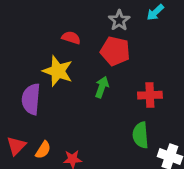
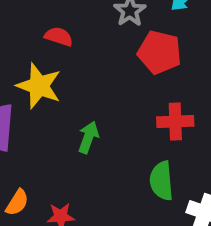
red pentagon: (115, 51) -> (159, 52), moved
green arrow: (102, 87) -> (88, 137), moved

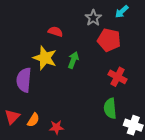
red cross: (175, 121) -> (117, 77), turned 30
green arrow: (88, 137) -> (73, 60), moved

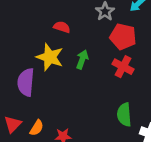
red cross: (117, 77) -> (123, 67), moved

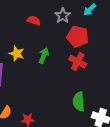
red semicircle: (62, 27) -> (34, 21), moved
yellow star: (50, 57) -> (17, 54), size x0.7

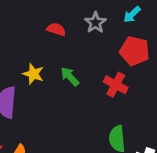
red pentagon: (78, 37) -> (135, 51), moved
green arrow: (44, 56) -> (70, 77), turned -63

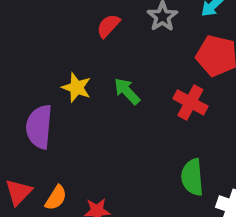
red semicircle: (56, 29) -> (108, 26), turned -66

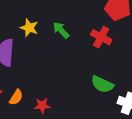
green semicircle: (192, 177) -> (102, 84), turned -60

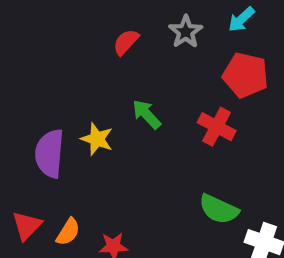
yellow star: (29, 28) -> (97, 139), moved

